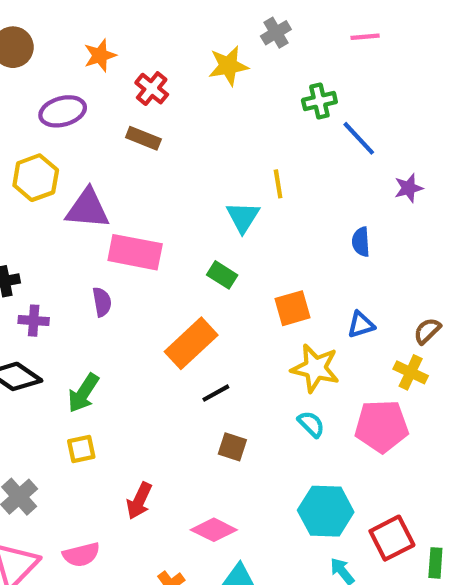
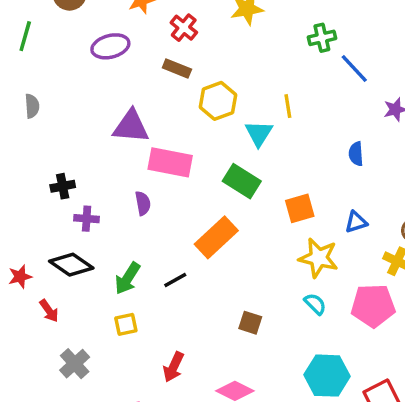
yellow hexagon: (36, 178) -> (218, 101), moved
green rectangle: (222, 275) -> (242, 181), size x1.5
black line: (216, 393) -> (175, 280), moved

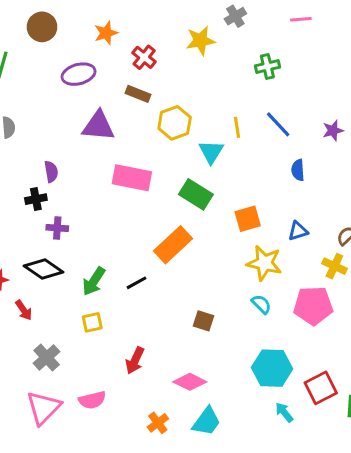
blue line: (354, 69) -> (278, 124), moved
purple triangle: (131, 127) -> (98, 126), moved
purple semicircle: (143, 203) -> (51, 172), moved

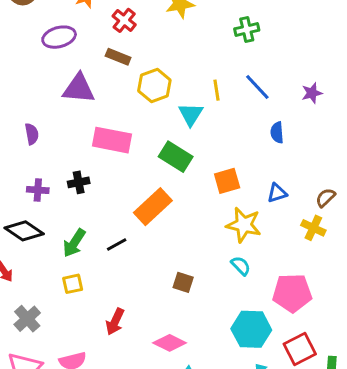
black cross: (36, 199) -> (79, 182), moved
pink pentagon: (313, 306) -> (292, 293), moved

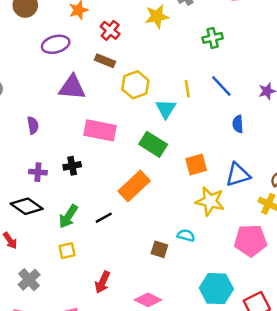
blue triangle: (277, 193) -> (238, 175), size x1.5
cyan semicircle: (241, 266) -> (186, 235), moved, turned -30
pink pentagon: (292, 293) -> (251, 240), moved

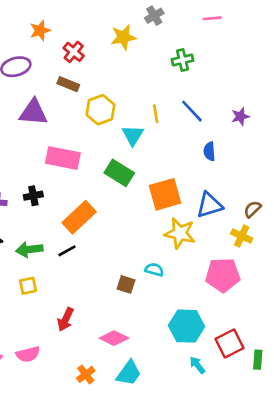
orange square: (196, 165) -> (165, 194), size x1.4
orange rectangle: (134, 186) -> (79, 217), moved
green arrow: (68, 216) -> (29, 249), turned 50

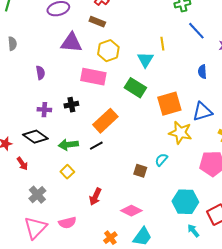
yellow hexagon: (101, 110) -> (108, 51), moved
blue line: (192, 111) -> (196, 31), moved
cyan semicircle: (154, 270) -> (161, 160), turned -64
yellow square: (28, 286) -> (67, 172), turned -32

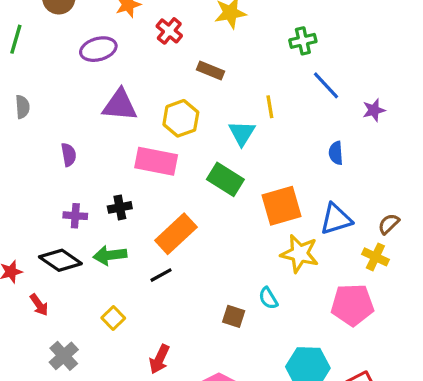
brown rectangle: (97, 22) -> (211, 71), moved
green arrow: (68, 145) -> (110, 255), moved
cyan semicircle: (161, 160) -> (268, 298), turned -72

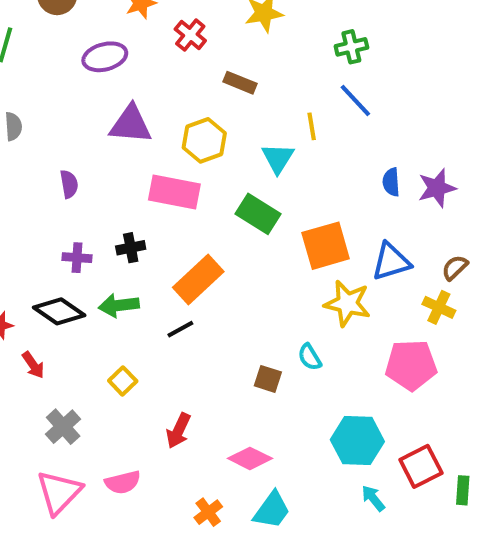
blue line: (326, 85) -> (355, 101), moved
purple star: (374, 110) -> (437, 188), moved, size x1.4

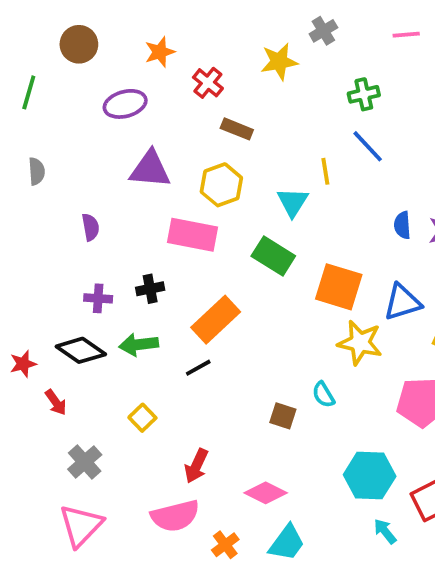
brown rectangle: (240, 83) -> (237, 129), moved
orange square: (326, 246) -> (339, 287), turned 33
pink semicircle: (123, 482) -> (175, 516), moved, size x1.4

